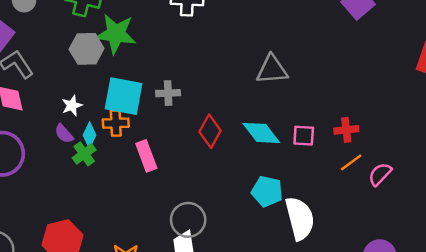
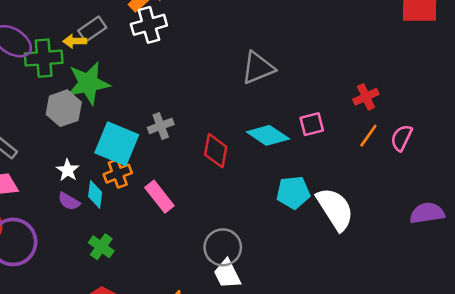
cyan square: (124, 96) -> (117, 144), turned 30
red cross: (346, 130) -> (366, 97), moved
green cross: (84, 154) -> (101, 247), moved

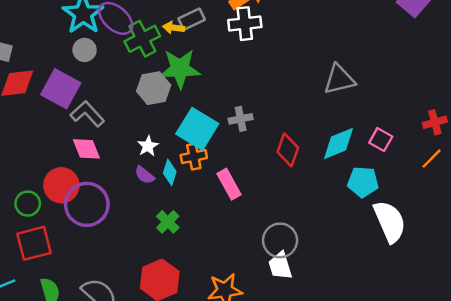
green cross: (44, 58) -> (142, 39), turned -32
pink square: (312, 124) -> (381, 140), turned 35
cyan diamond: (268, 135) -> (338, 143), turned -66
cyan pentagon: (293, 192) -> (363, 182), moved

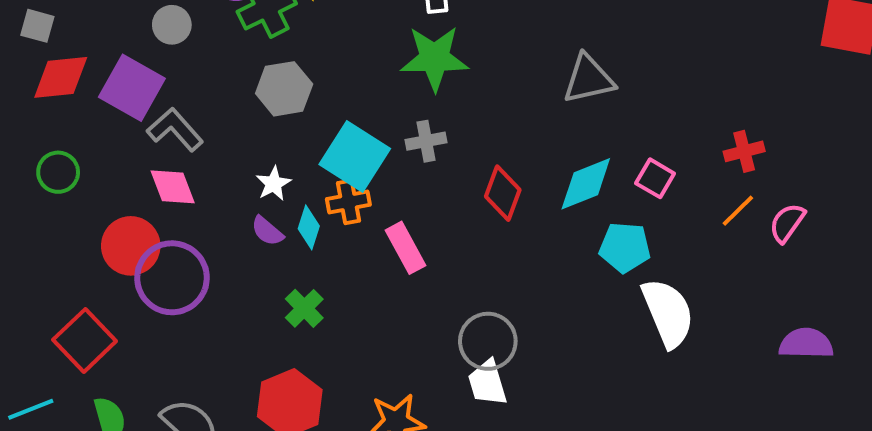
green star: (180, 69) -> (434, 58), moved
green circle: (28, 204) -> (58, 172), moved
red square: (34, 243) -> (85, 340), turned -30

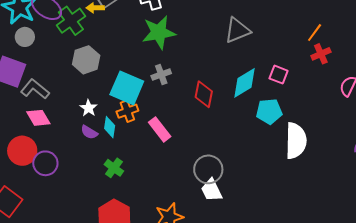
orange line: (738, 211) -> (315, 33), moved
purple circle: (172, 278) -> (45, 163), size x0.7
white semicircle: (668, 313) -> (296, 141), turned 33

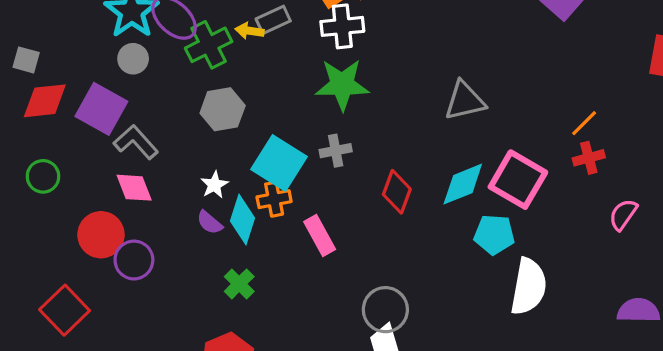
pink square: (279, 75) -> (518, 180), size x1.8
cyan diamond: (110, 127) -> (243, 220), size x1.4

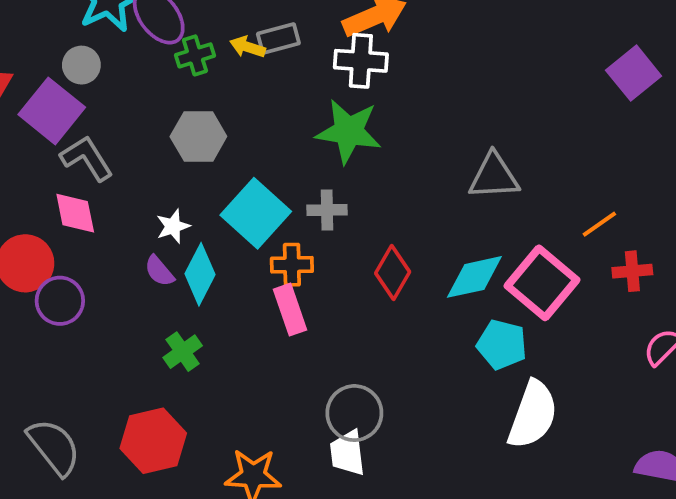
green cross: (209, 45) -> (195, 55), size x0.7
gray circle: (133, 59) -> (81, 65), moved
orange line: (584, 123) -> (599, 224), moved
orange cross: (274, 199) -> (292, 265), moved

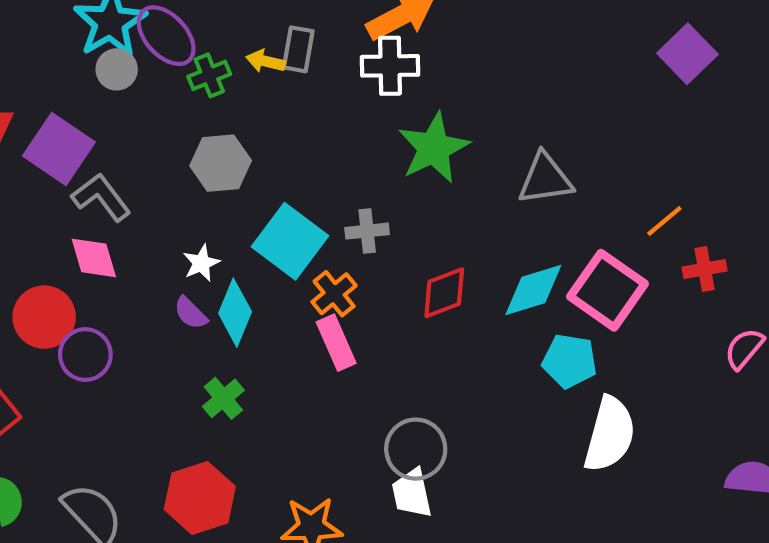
gray rectangle: (278, 39) -> (298, 49), turned -60
gray circle: (81, 65) -> (117, 69), moved
green star: (349, 131) -> (434, 148), moved, turned -30
orange cross: (292, 265) -> (334, 294), turned -33
red diamond: (393, 272) -> (444, 293), turned 44

